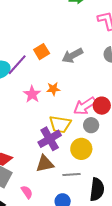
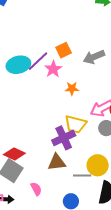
pink star: (32, 94) -> (53, 69), moved
yellow circle: (81, 149) -> (98, 165), moved

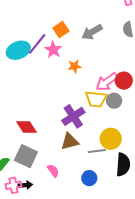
yellow trapezoid: (75, 124) -> (96, 99), moved
red diamond: (14, 154) -> (26, 127), moved, turned 40

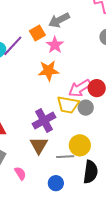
gray arrow: (92, 32) -> (59, 20), moved
pink star: (53, 50) -> (55, 45), moved
orange star: (75, 66) -> (49, 71), size x1.5
brown triangle: (70, 141) -> (39, 145), turned -48

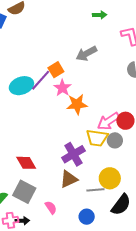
orange square: (37, 33) -> (56, 70), moved
pink star: (55, 45) -> (62, 88), moved
brown triangle: (39, 145) -> (69, 179), turned 36
black semicircle: (90, 172) -> (121, 205), turned 30

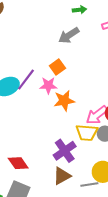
gray arrow: (86, 54) -> (69, 35), moved
orange square: (56, 70) -> (57, 67), moved
pink star: (62, 88) -> (48, 85), turned -30

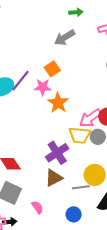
orange star: (64, 101) -> (58, 103), turned -30

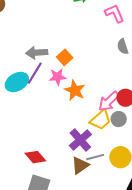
gray arrow: (65, 38) -> (37, 53), moved, turned 35
yellow trapezoid: (80, 135) -> (101, 120), turned -40
gray line: (81, 187) -> (95, 157), moved

